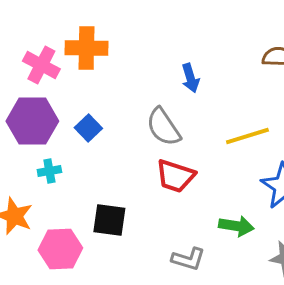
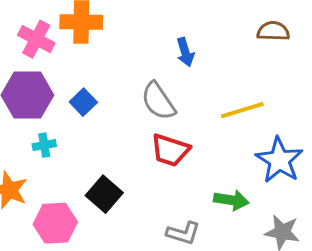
black square: (109, 220) -> (104, 194), turned 33

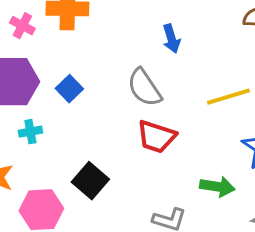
pink cross: (36, 39) -> (22, 26), size x0.7

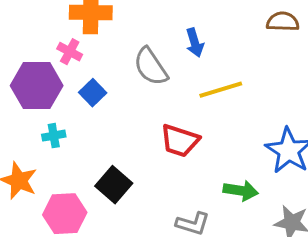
pink cross: (22, 26) -> (70, 52), moved
gray semicircle: (144, 88) -> (151, 67), moved
yellow line: (228, 97) -> (221, 90), moved

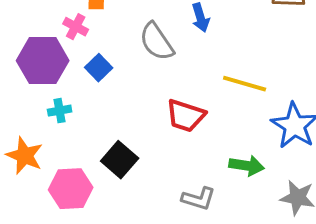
yellow line: (221, 90) -> (245, 84), moved, turned 33

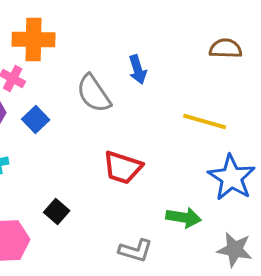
yellow line: (245, 84) -> (205, 122), moved
black square: (120, 160) -> (57, 212), size x0.7

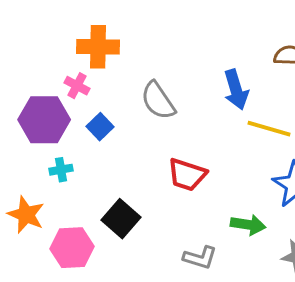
blue arrow: (138, 70) -> (236, 90), moved, size x1.4
black square: (57, 212) -> (121, 219), size x1.5

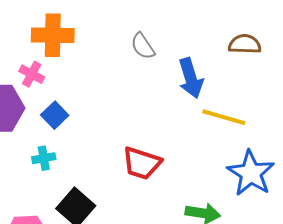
gray semicircle: (158, 101) -> (143, 46), moved, size x0.7
cyan cross: (61, 170) -> (44, 158), moved

